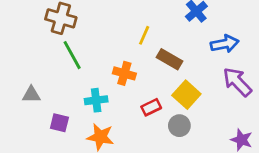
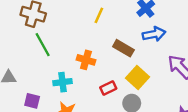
yellow line: (144, 35) -> (99, 15), moved
blue arrow: (225, 44) -> (154, 34), moved

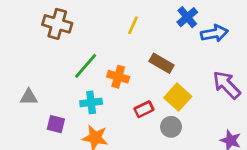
blue arrow: (154, 34) -> (214, 33), moved
green line: (43, 45) -> (86, 66), moved, turned 70

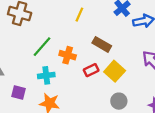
red rectangle: (144, 109) -> (91, 70), moved
gray circle: (171, 127) -> (119, 101), moved

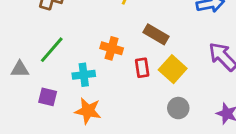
green line: (42, 47) -> (52, 50), moved
red rectangle: (91, 70) -> (142, 68), turned -72

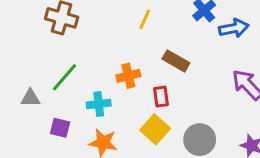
orange cross: (112, 48) -> (128, 76), turned -30
yellow square: (173, 69) -> (155, 129), moved
gray circle: (178, 108) -> (200, 140), size x1.4

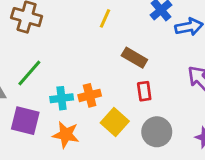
orange cross: (128, 76) -> (90, 95), moved
red rectangle: (161, 97) -> (144, 91), moved
purple square: (60, 128) -> (25, 121), size x1.5

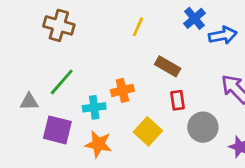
orange cross: (90, 95) -> (122, 90), moved
gray circle: (157, 132) -> (203, 127), moved

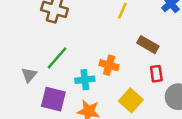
orange cross: (122, 90) -> (109, 65), turned 30
gray triangle: (29, 102) -> (29, 75), turned -49

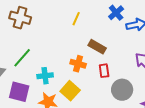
orange cross: (109, 65) -> (78, 64), moved
yellow square: (131, 100) -> (70, 91), moved

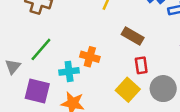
orange cross: (78, 64) -> (90, 57), moved
yellow square: (70, 91) -> (128, 90), moved

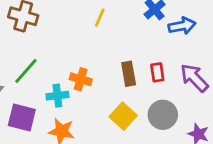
brown rectangle: (133, 36) -> (129, 74), moved, turned 50
red rectangle: (141, 65) -> (157, 72), moved

